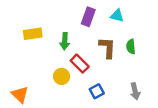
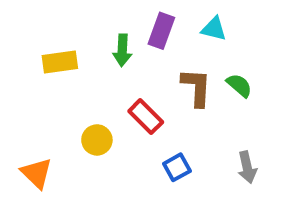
green arrow: (65, 41) -> (122, 50), moved
green semicircle: (131, 47) -> (239, 85), turned 136
yellow circle: (62, 76) -> (97, 140), moved

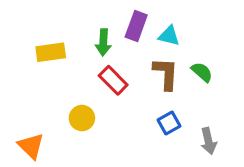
cyan triangle: (214, 29) -> (169, 36), moved
red rectangle: (146, 117) -> (113, 80), moved
blue square: (177, 167) -> (169, 123), moved

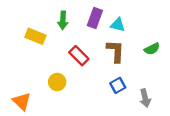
green arrow: (103, 42) -> (63, 20), moved
yellow rectangle: (51, 52) -> (35, 36), turned 30
green semicircle: (202, 72) -> (152, 49), moved, turned 112

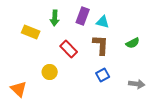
gray arrow: (145, 98) -> (137, 84), moved, turned -70

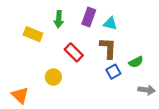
green semicircle: (133, 43) -> (136, 62), moved
blue square: (103, 75) -> (113, 72), moved

